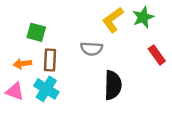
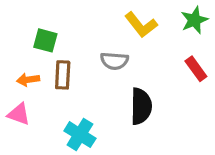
green star: (143, 17) -> (194, 20), moved
yellow L-shape: (113, 20) -> (141, 25), turned -92
cyan cross: (46, 89) -> (80, 135), moved

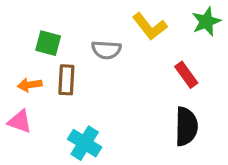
gray semicircle: (114, 61) -> (106, 50), moved
red rectangle: (196, 69) -> (186, 75), moved
black semicircle: (141, 106) -> (186, 126), moved

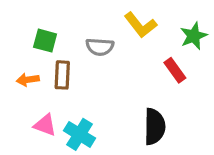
green star: (206, 21) -> (194, 36), moved
pink triangle: (20, 121) -> (45, 125), moved
black semicircle: (186, 126) -> (155, 127), moved

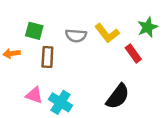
yellow L-shape: (140, 25) -> (107, 33), moved
orange arrow: (28, 80) -> (12, 53), moved
black semicircle: (155, 127) -> (118, 96), turned 36

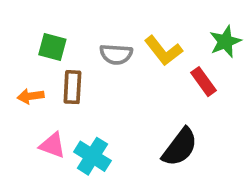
orange arrow: (12, 53) -> (31, 96), moved

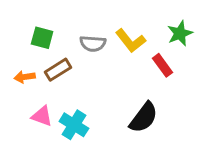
brown rectangle: (72, 87) -> (58, 70), turned 55

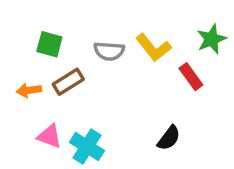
black semicircle: (144, 118) -> (169, 138), size x0.7

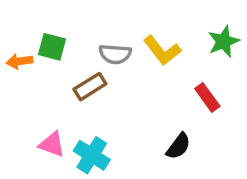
red rectangle: (191, 77) -> (207, 97), moved
brown rectangle: (68, 82) -> (90, 87), moved
orange arrow: (29, 90) -> (19, 61), moved

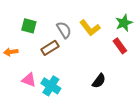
gray semicircle: (115, 54) -> (64, 30), turned -126
orange arrow: (19, 61) -> (11, 52), moved
red rectangle: (207, 97) -> (120, 46), moved

